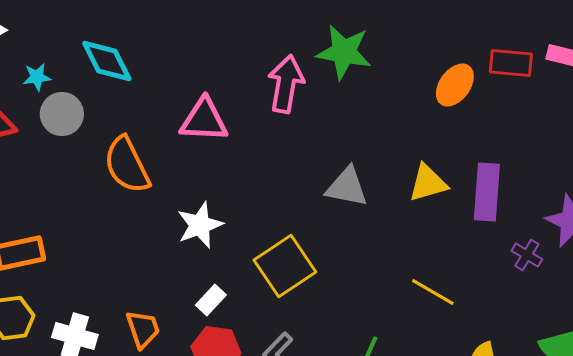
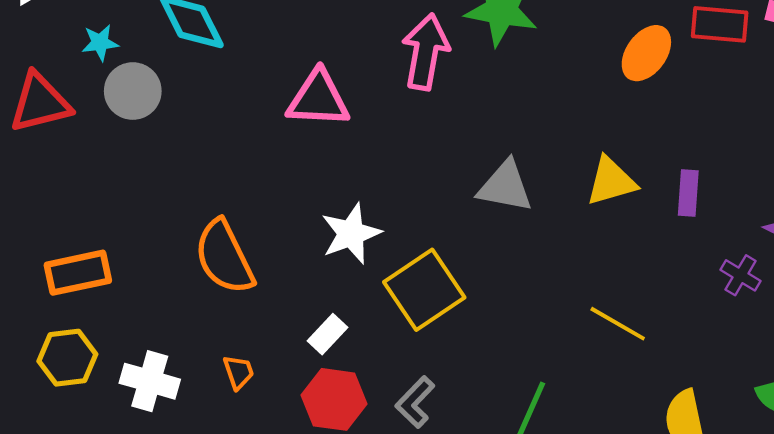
orange semicircle: (127, 165) -> (224, 257), moved
purple rectangle: (487, 192) -> (688, 193), size x0.6
white star: (200, 225) -> (351, 233), moved
orange trapezoid: (143, 329) -> (239, 372), size x0.7

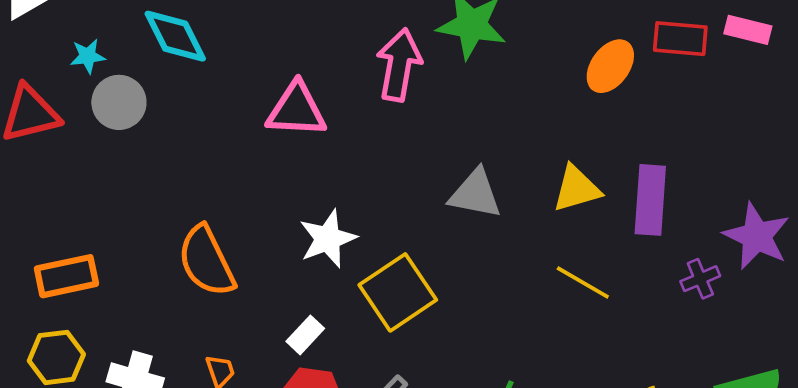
purple rectangle: (688, 193) -> (650, 200), size x1.6
purple cross: (741, 275) -> (700, 279), turned 36
yellow line: (618, 324) -> (583, 282), moved

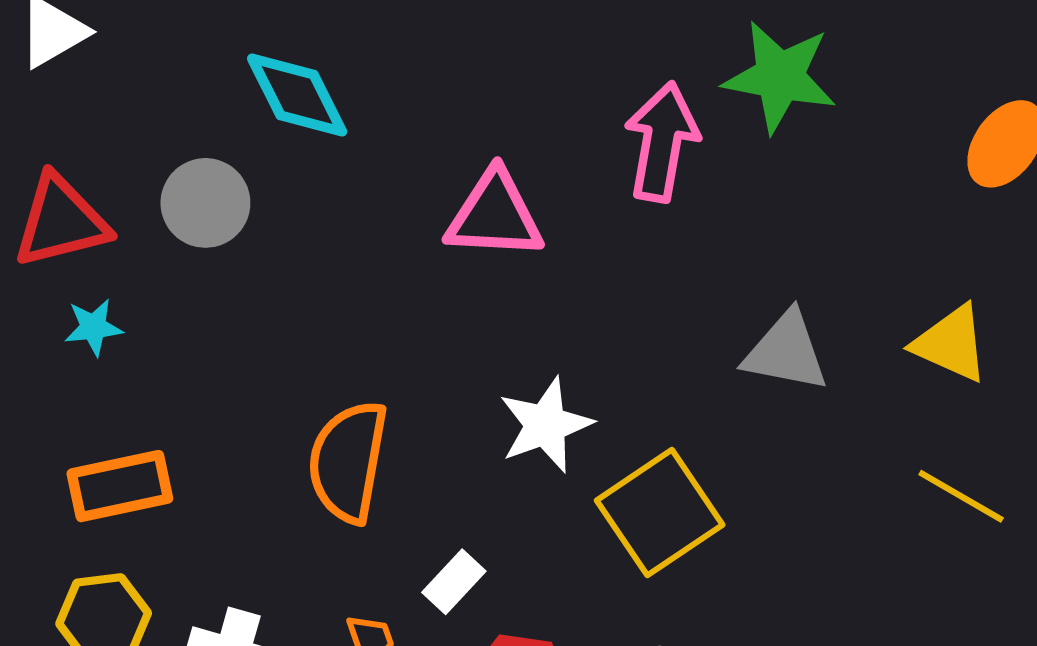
cyan star: (88, 56) -> (93, 327), moved
yellow triangle: (577, 189) -> (951, 343), turned 40
orange semicircle: (206, 261) -> (348, 462), turned 36
white rectangle: (305, 335) -> (454, 582), moved

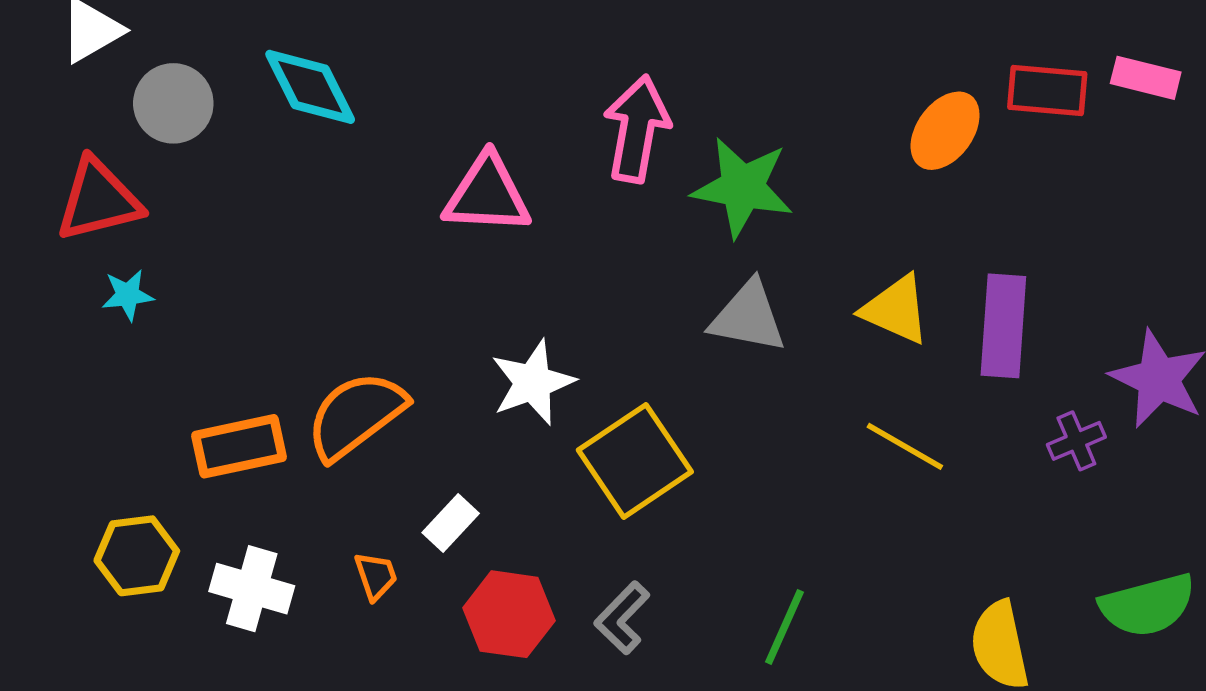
green star: (780, 77) -> (743, 187), moved
gray circle: (205, 203) -> (173, 103), moved
orange semicircle: (348, 462) -> (356, 415), turned 43
orange rectangle: (120, 486) -> (239, 446), moved

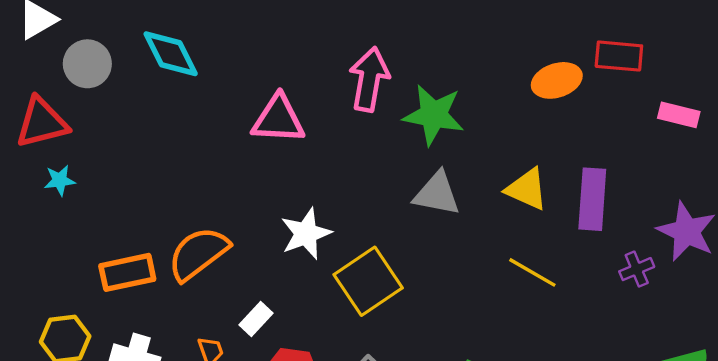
pink rectangle: (1146, 78) -> (679, 115), moved
orange ellipse: (945, 131) -> (557, 80), turned 36

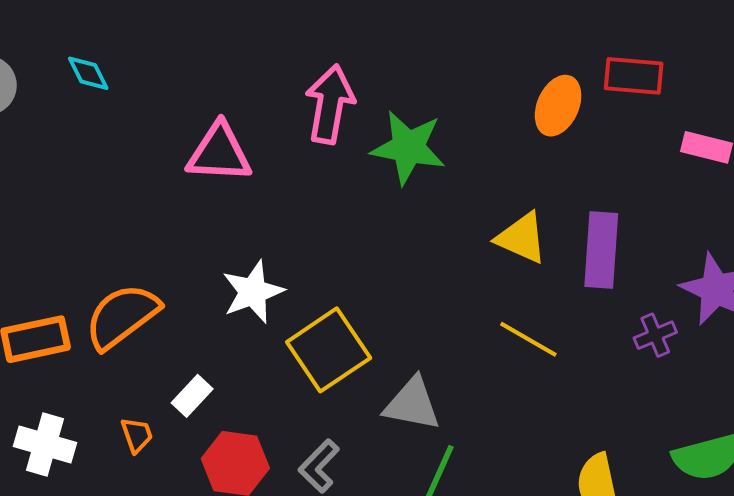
cyan diamond: (171, 54) -> (88, 73), size x0.6
orange ellipse: (557, 80) -> (558, 106), turned -48
gray triangle: (437, 194) -> (412, 404), moved

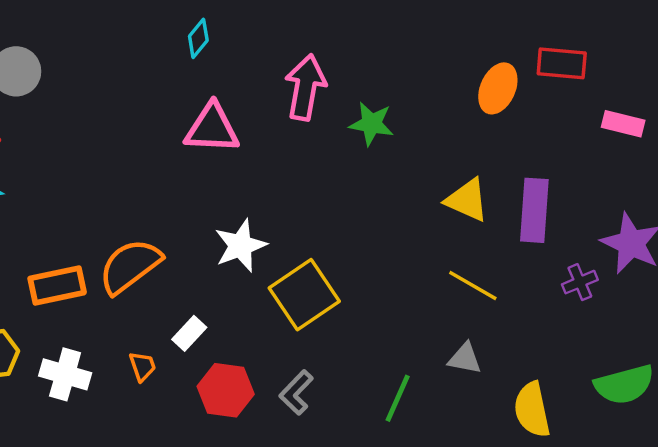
cyan diamond: (88, 73) -> (198, 38), moved, turned 66
green star: (408, 147) -> (371, 124), size x0.7
gray triangle: (412, 404) -> (465, 358), moved, size x0.7

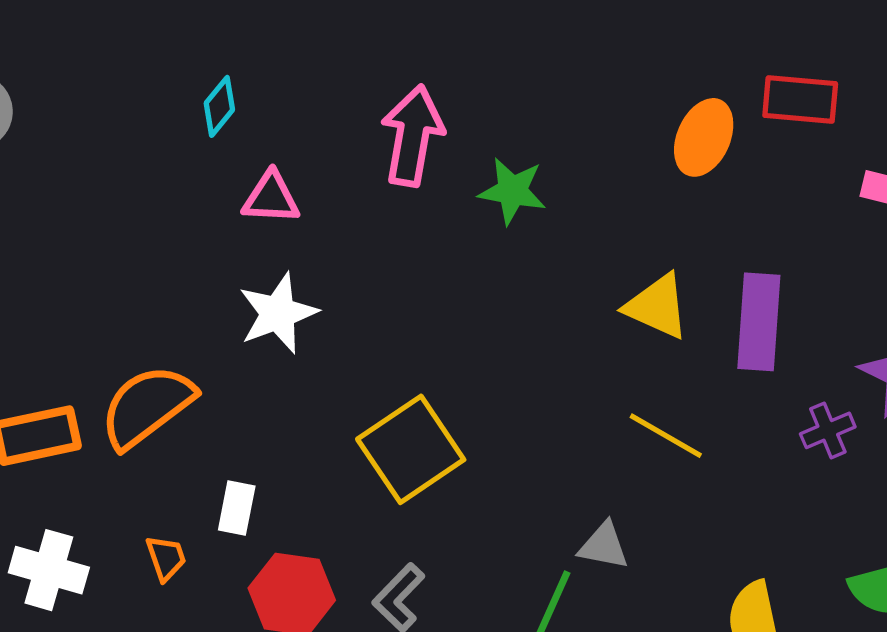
cyan diamond: (198, 38) -> (219, 106), moved
pink triangle: (212, 128) -> (271, 198), size x0.7
white star: (240, 246) -> (278, 313), moved
white rectangle: (189, 333) -> (237, 508), turned -32
gray triangle: (465, 358) -> (604, 546), moved

